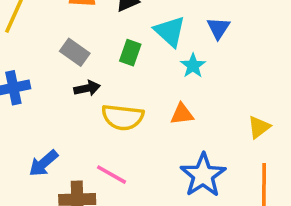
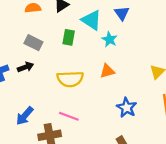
black arrow: (87, 88) -> (26, 67), moved
blue star: (203, 175) -> (127, 108), size x0.7

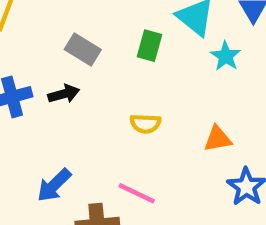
orange triangle: (107, 71) -> (218, 139), moved
yellow semicircle: (70, 79) -> (145, 124), size x0.6

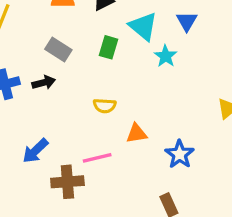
orange triangle: (218, 139) -> (137, 133), moved
pink line: (137, 193) -> (97, 158), turned -40

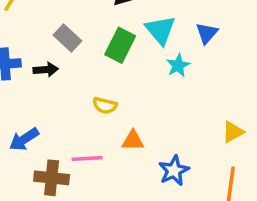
green rectangle: (109, 47) -> (120, 45), size x1.4

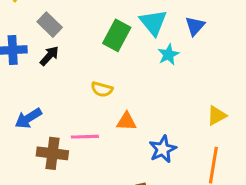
gray rectangle: (67, 38) -> (50, 25), moved
black arrow: (46, 70) -> (49, 56), turned -45

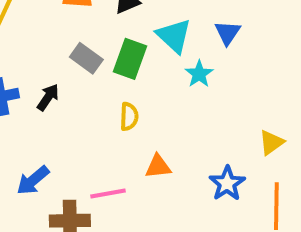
gray rectangle: (50, 25) -> (86, 58), moved
yellow semicircle: (102, 89) -> (129, 116), moved, turned -95
blue star: (163, 149) -> (227, 183), moved

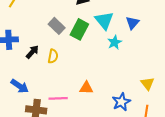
black arrow: (48, 97) -> (32, 52), moved
yellow semicircle: (129, 116) -> (53, 56), moved
yellow triangle: (271, 142) -> (148, 84), turned -40
blue arrow: (33, 180) -> (20, 86), turned -114

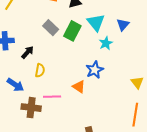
yellow semicircle: (53, 56) -> (40, 70), moved
orange triangle: (86, 88) -> (79, 87), turned 32
blue star: (121, 102) -> (95, 70), moved

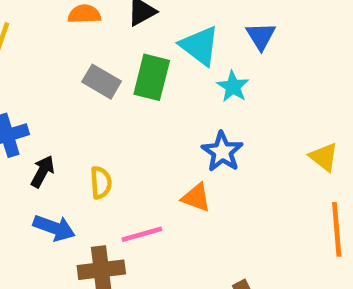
black arrow: (28, 52) -> (43, 171), moved

